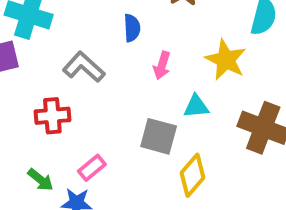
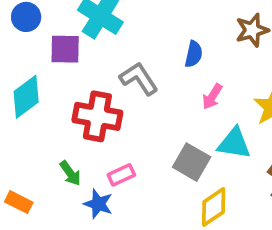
cyan triangle: (196, 106) -> (234, 143), size x1.4
red cross: (52, 116) -> (97, 116), size x1.4

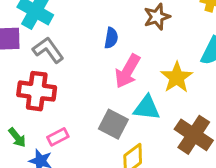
gray L-shape: (139, 79) -> (48, 50), moved
pink arrow: (212, 97) -> (128, 71), size x1.6

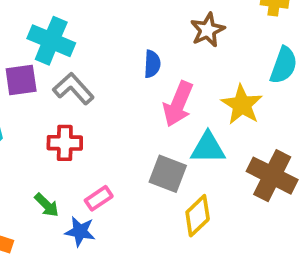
red cross: (37, 91) -> (65, 143), size x0.7

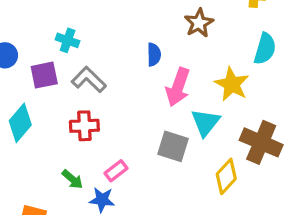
cyan cross: (51, 41) -> (68, 40), size x0.6
cyan triangle: (208, 148) -> (205, 122), turned -48
yellow diamond: (198, 216) -> (226, 176), moved

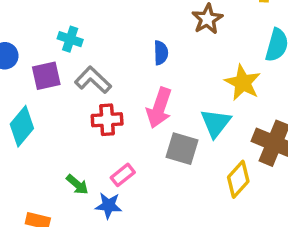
pink arrow: (178, 87) -> (159, 108), moved
red cross: (84, 126) -> (107, 120), moved

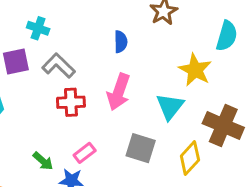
gray square: (182, 149) -> (141, 148), moved

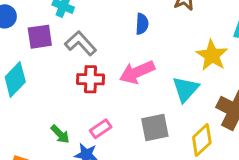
pink arrow: (119, 92) -> (137, 72), turned 44
gray square: (141, 148) -> (155, 127), turned -32

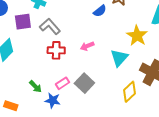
blue semicircle: (142, 24) -> (100, 11), moved, turned 48
pink arrow: (137, 72) -> (87, 46), size x0.6
gray square: (155, 127) -> (84, 83), moved, turned -36

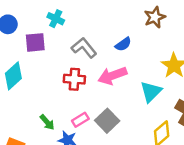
blue semicircle: (100, 11) -> (123, 44), moved
gray L-shape: (50, 26) -> (84, 48), moved
pink arrow: (87, 46) -> (112, 76), size x1.6

